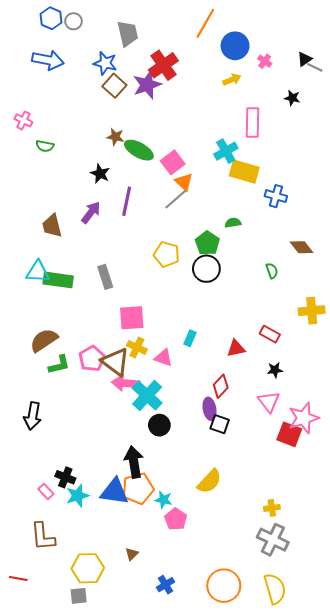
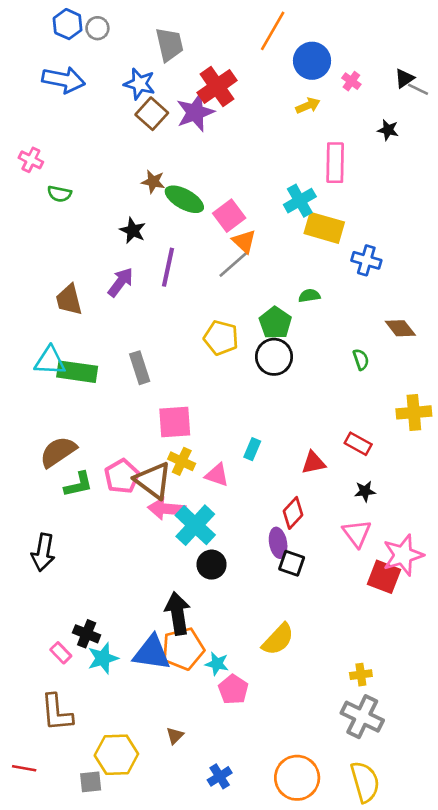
gray square: (79, 596) -> (91, 782), moved

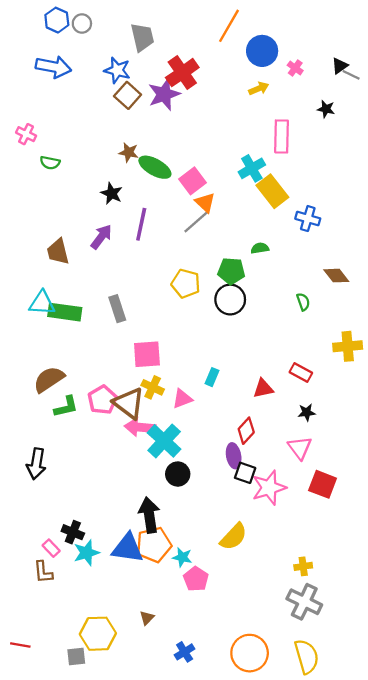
yellow rectangle: (324, 228) -> (272, 191), turned 36
green pentagon: (275, 323) -> (231, 271), turned -30
pink triangle: (217, 475) -> (182, 399), turned -40
pink star: (403, 555) -> (269, 488), moved
brown L-shape: (57, 713) -> (43, 572), moved, size x0.7

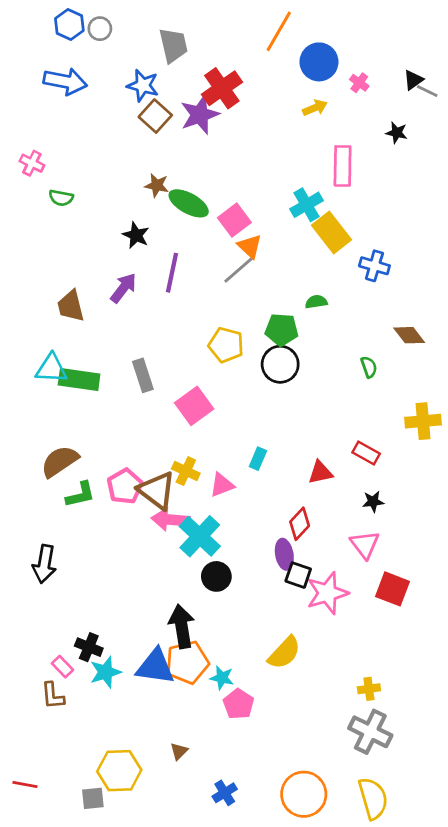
pink square: (147, 354) -> (194, 406), moved, turned -32

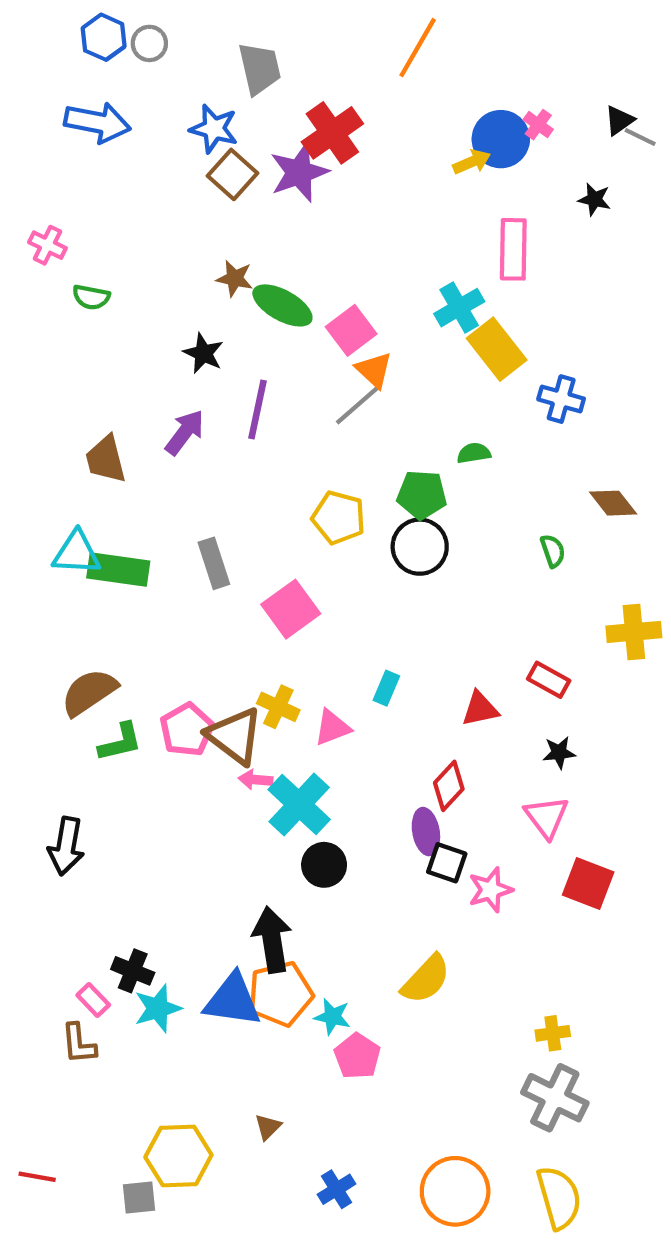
blue circle: (319, 62) -> (501, 139), moved
pink arrow: (171, 520) -> (255, 780), size x0.6
pink star: (327, 593) -> (490, 890), size x0.7

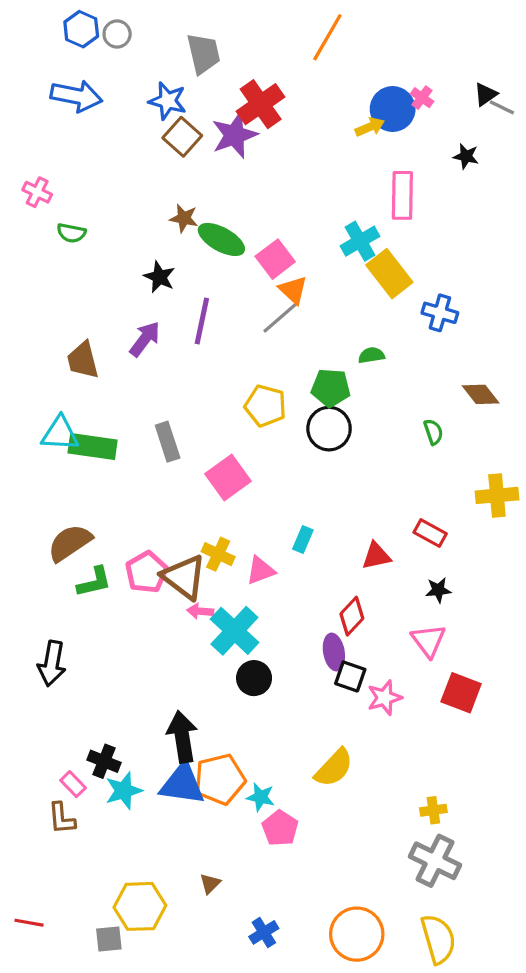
black arrow: (272, 940) -> (182, 737), moved

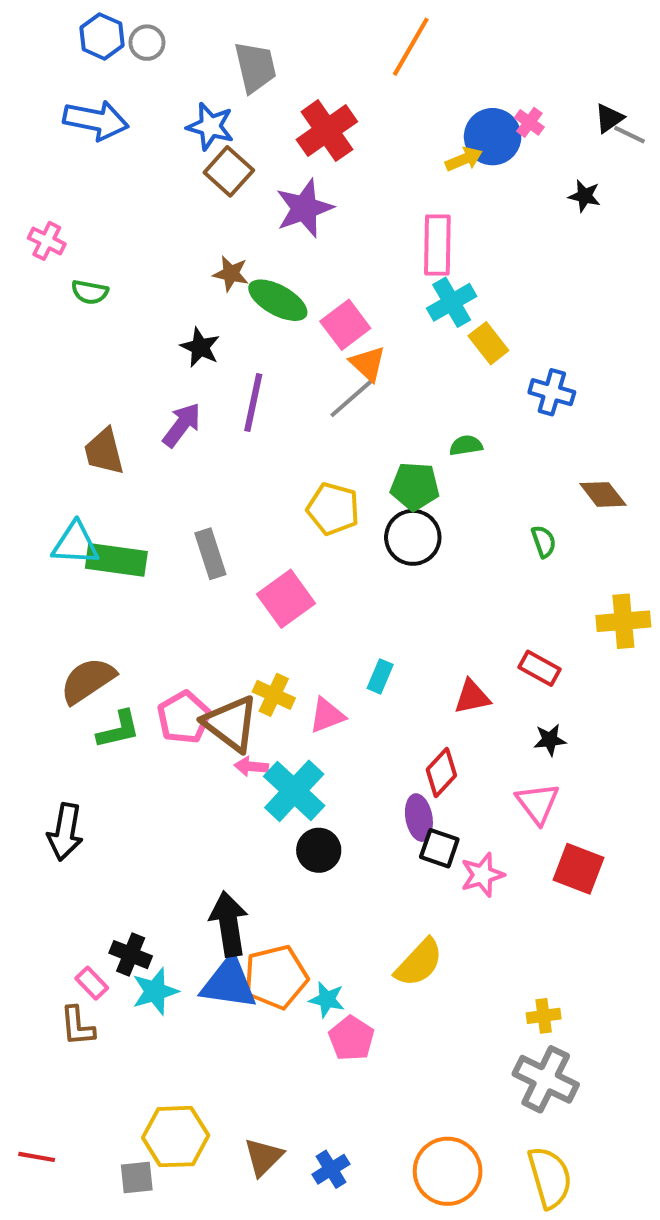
purple star: (234, 135) -> (304, 208), moved
pink rectangle: (402, 195) -> (437, 245), moved
yellow rectangle: (389, 274) -> (488, 343), size x0.7
brown triangle: (210, 884) -> (264, 1157), moved, size x1.5

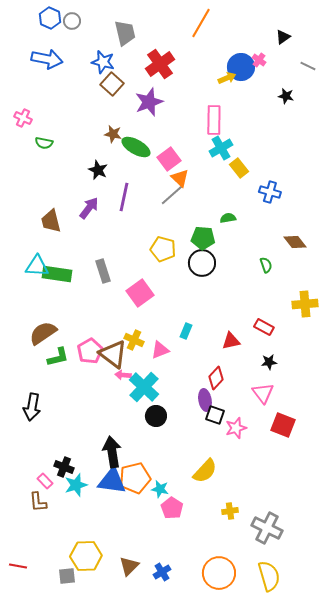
black triangle: (609, 118) -> (283, 37), moved
yellow cross: (544, 1016) -> (230, 511), moved

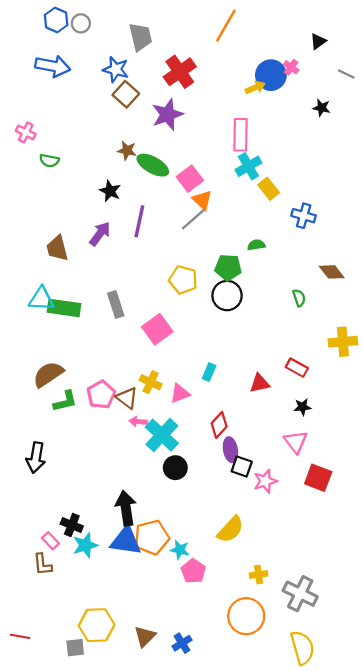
brown triangle: (113, 354) -> (127, 398), size x0.7
red diamond: (216, 378) -> (219, 425), moved
orange circle: (219, 573) -> (246, 616), moved

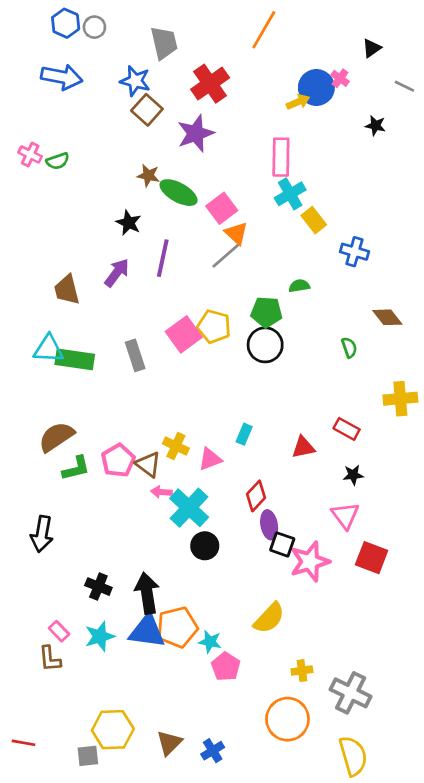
green semicircle: (49, 161) -> (58, 161), moved, turned -30
pink square: (157, 329) -> (184, 334), moved
pink star: (265, 481) -> (310, 562), size x1.4
black cross: (72, 525) -> (98, 587), moved

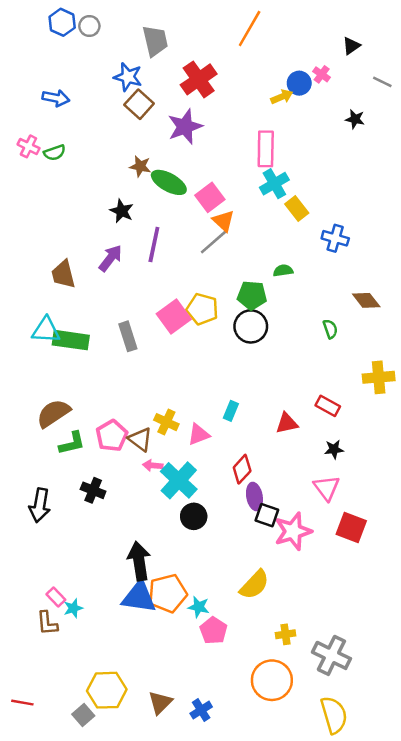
blue arrow: (62, 77) -> (56, 98), moved, size x0.7
blue circle: (316, 87) -> (299, 83), size x0.7
black cross: (98, 587) -> (93, 490), moved
cyan star: (100, 636) -> (73, 608), moved, size x0.7
gray square: (88, 756) -> (83, 715), turned -35

